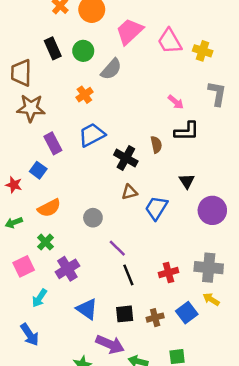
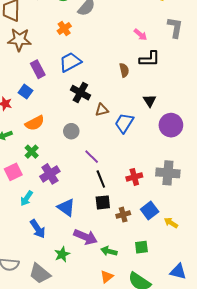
black cross: (126, 158) -> (80, 93), moved
yellow arrow: (211, 299) -> (171, 223), moved
black square: (125, 314) -> (103, 202), moved
blue arrow: (30, 335) -> (38, 229), moved

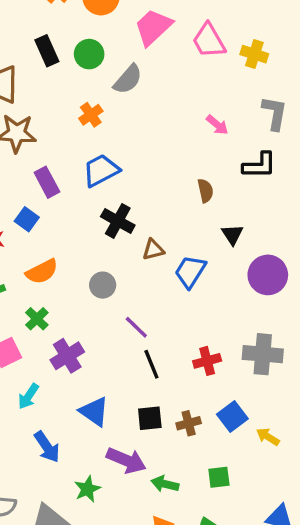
black L-shape: (150, 59) -> (259, 165), moved
brown semicircle: (124, 70) -> (205, 191), moved
black square: (103, 202) -> (150, 418), moved

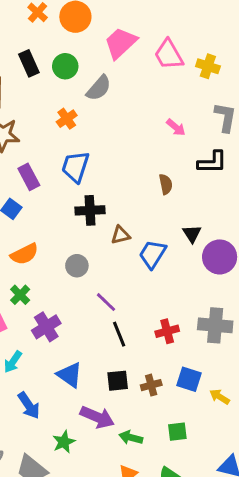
blue trapezoid: (101, 170) -> (75, 167), turned -44
black cross: (118, 221) -> (90, 210), turned -32
black triangle: (232, 234) -> (192, 234), moved
blue square: (232, 417) -> (189, 379), turned -35

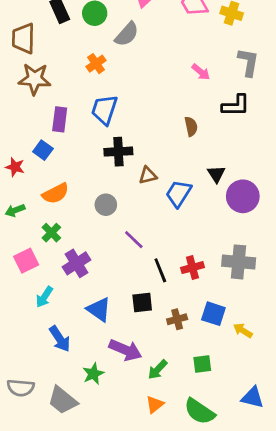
purple rectangle: (29, 177) -> (60, 119), turned 35
black line: (119, 334) -> (160, 270), moved
black square: (118, 381) -> (142, 302), moved
green arrow: (131, 437) -> (158, 370), turned -60

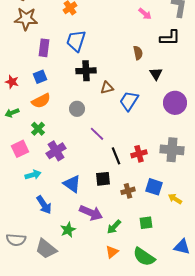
blue square: (43, 150) -> (40, 77), moved, turned 32
black triangle: (216, 174) -> (156, 74), moved
cyan arrow: (44, 297) -> (33, 175), turned -140

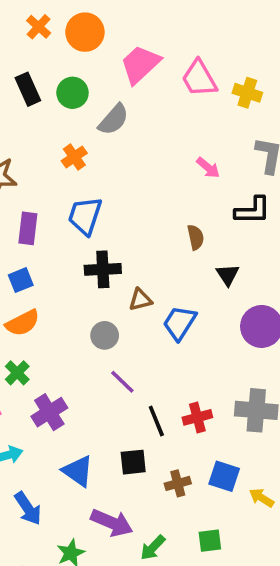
gray circle: (77, 109) -> (105, 335), moved

